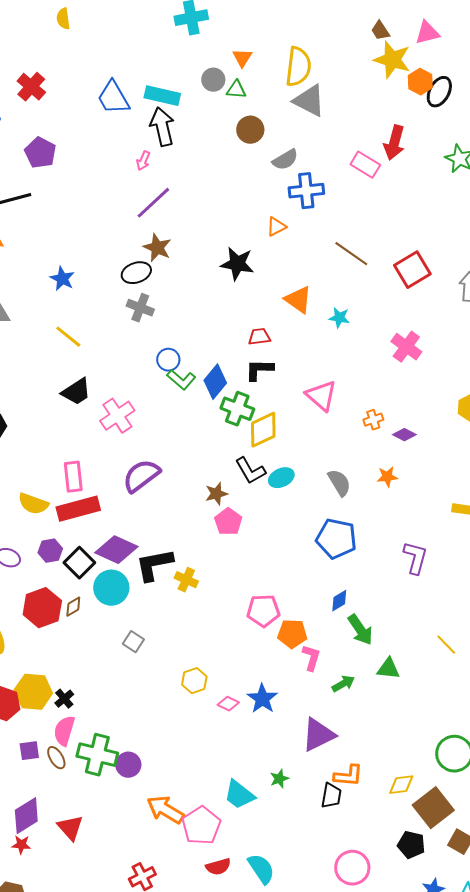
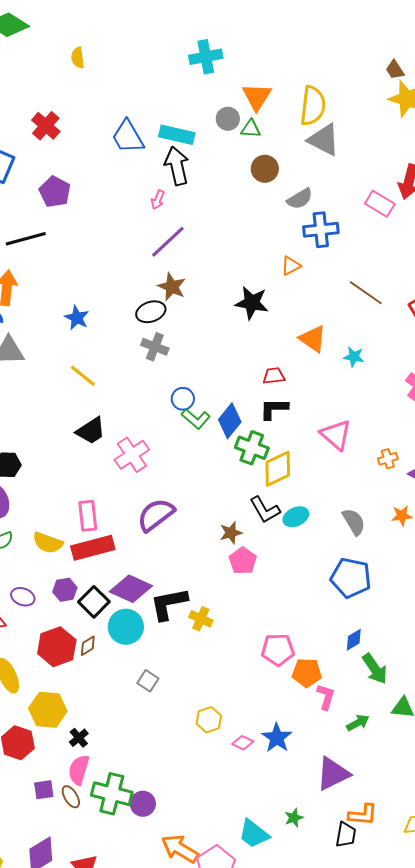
orange triangle: (242, 58) -> (257, 97), size x1.5
yellow hexagon: (33, 692) -> (48, 710), moved

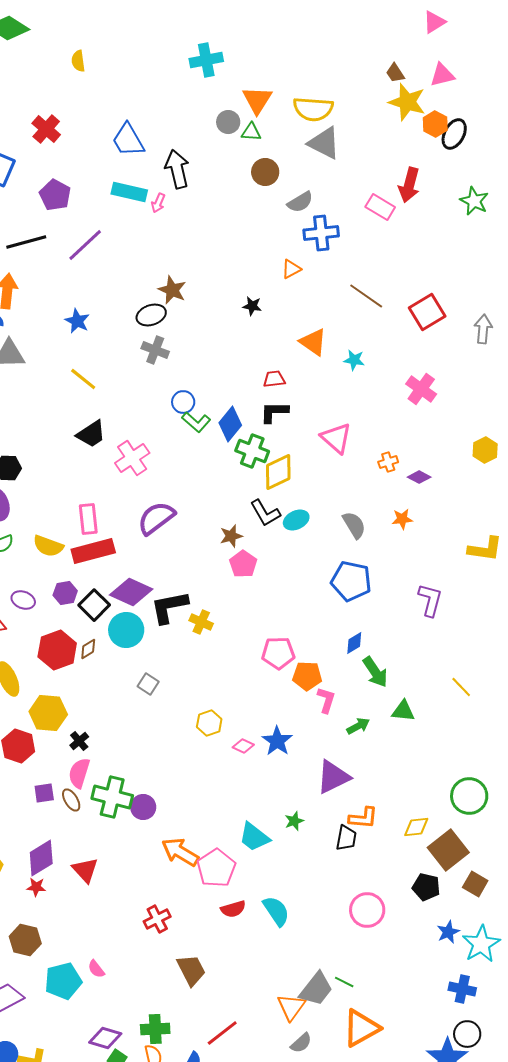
yellow semicircle: (313, 106) -> (313, 109), turned 87
cyan rectangle: (177, 135) -> (129, 192), moved
purple line: (168, 242) -> (85, 245), moved
black star: (252, 303) -> (252, 306), size x0.6

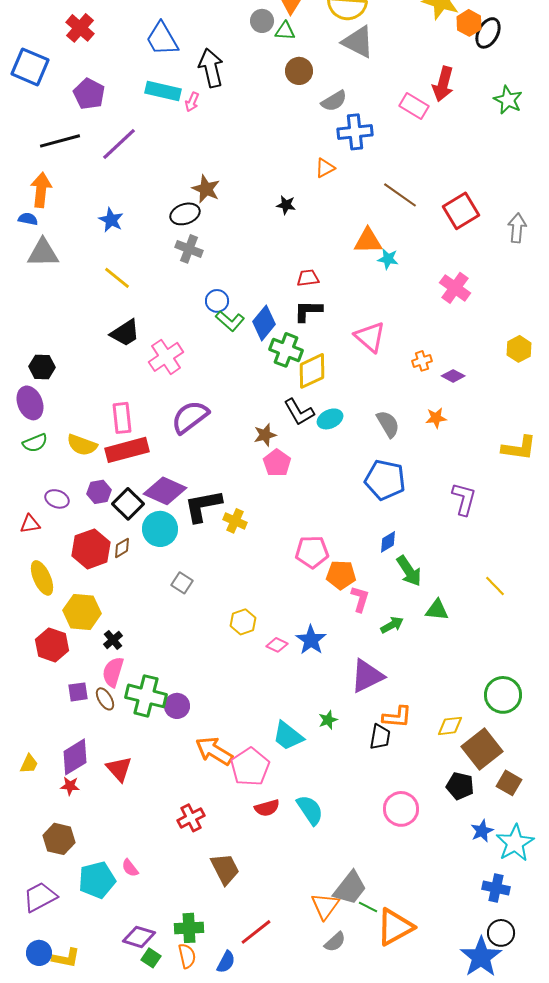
orange triangle: (313, 342) -> (368, 241), moved, turned -36
green line: (344, 982) -> (368, 907), moved

